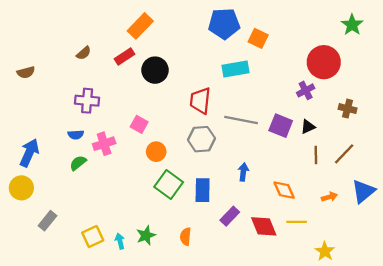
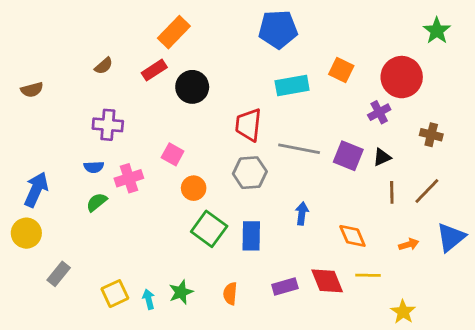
orange square: (258, 38) -> (341, 70), moved
purple rectangle: (230, 216) -> (285, 287), moved, turned 30

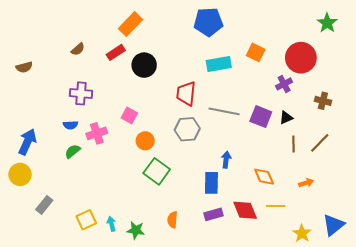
blue rectangle: (251, 236) -> (211, 183), moved
blue triangle: (451, 237) -> (333, 225), moved
green star: (181, 292) -> (136, 230), moved, turned 30

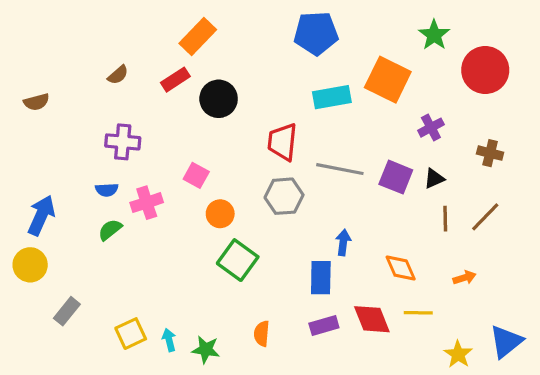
green star: (327, 23) -> (434, 35), moved
orange square: (256, 52) -> (388, 80), size x1.6
red circle: (301, 58) -> (485, 70), moved

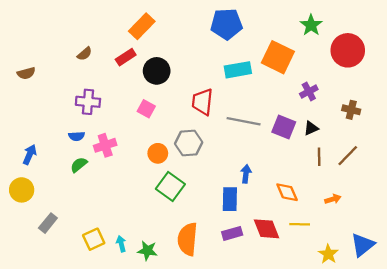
pink square: (196, 175) -> (146, 109), moved
gray hexagon: (284, 196) -> (189, 143), moved
blue arrow: (41, 215) -> (30, 154), size x0.7
orange semicircle: (262, 334) -> (188, 239), size x1.8

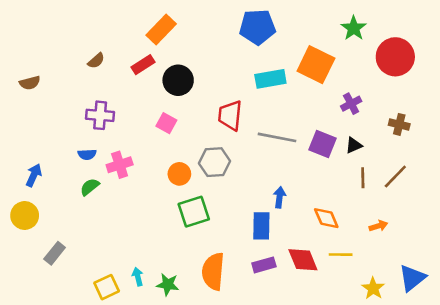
green square: (170, 186) -> (194, 212), turned 36
yellow square: (94, 239) -> (107, 287), moved

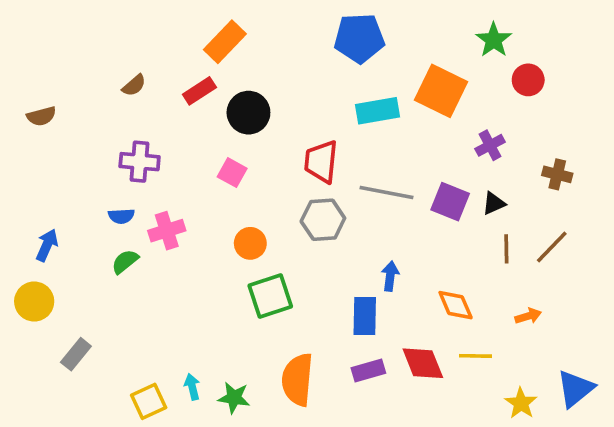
red circle: (395, 57) -> (528, 80), moved, size x0.6
gray hexagon: (215, 162) -> (323, 220), moved

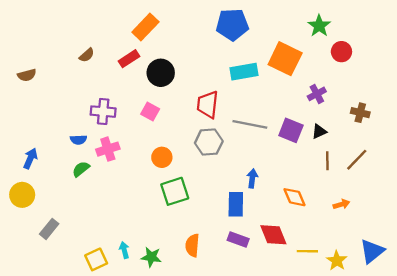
purple cross: (140, 162) -> (103, 112), moved
yellow line: (476, 356) -> (307, 251), moved
purple rectangle: (368, 370) -> (238, 239), turned 36
orange semicircle: (298, 380) -> (192, 245), size x0.7

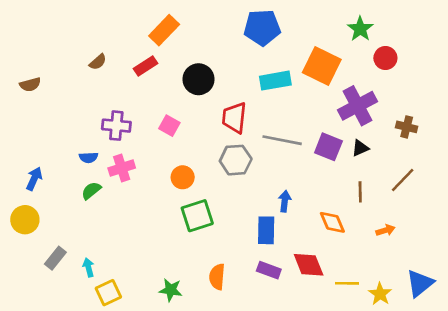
black circle: (161, 73) -> (199, 79), moved
purple cross: (317, 94) -> (358, 106), size x1.8
brown line: (327, 161) -> (360, 192), moved
cyan arrow: (124, 250) -> (89, 267), moved

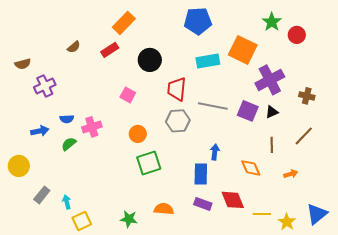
red circle: (385, 58) -> (297, 35), moved
purple cross: (116, 126) -> (45, 86), moved, turned -30
blue arrow: (34, 179) -> (40, 131), moved, turned 54
orange semicircle: (217, 277) -> (164, 209), turned 90

